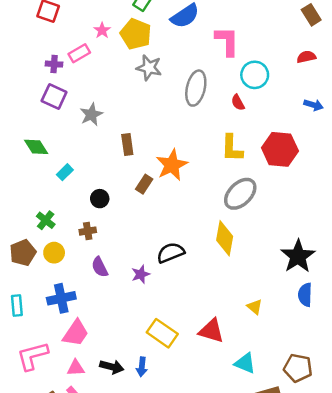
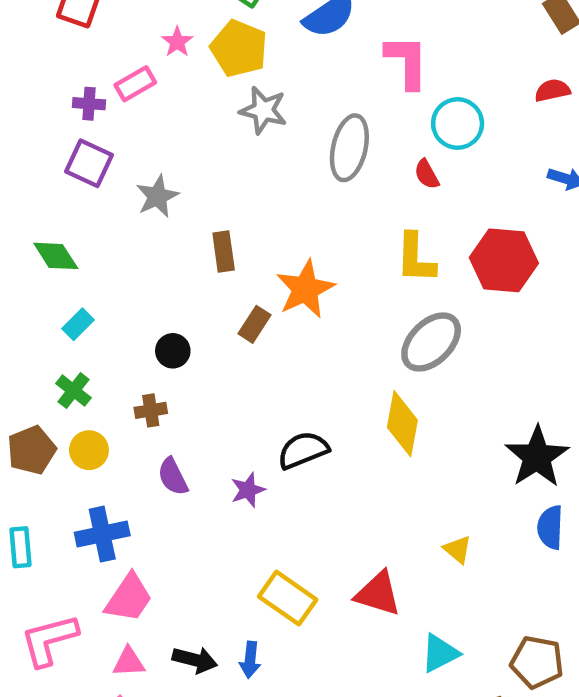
cyan rectangle: (65, 172) -> (78, 324), moved
cyan triangle: (245, 363) -> (440, 653), turned -50

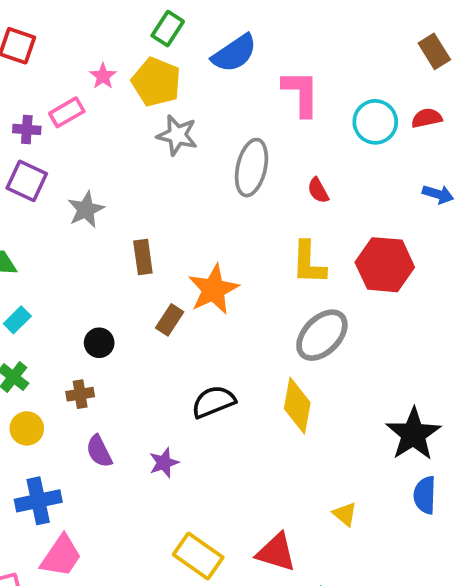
cyan circle: (458, 124) -> (375, 122), moved
black semicircle: (303, 450) -> (213, 402), moved

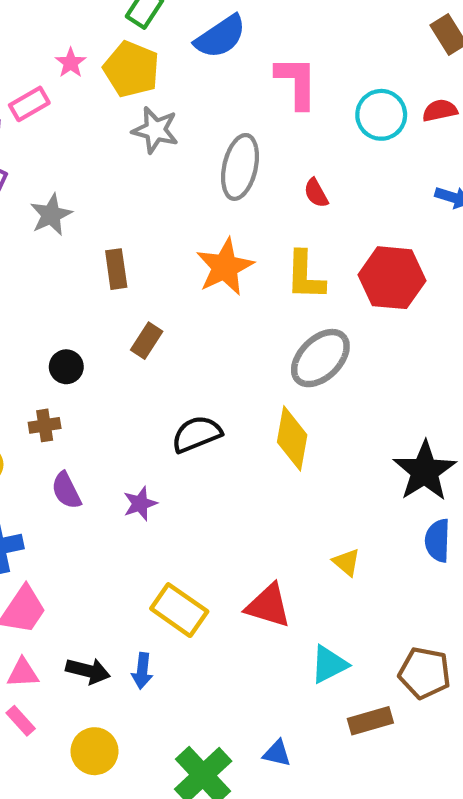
orange star: (213, 289) -> (225, 267), moved

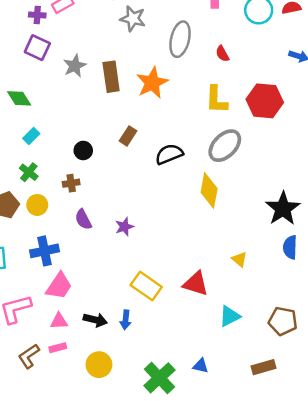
orange star: (225, 267) -> (152, 83), moved
brown rectangle: (116, 269) -> (111, 77), moved, size x1.4
black semicircle: (197, 434) -> (169, 154), moved
pink rectangle: (21, 721) -> (58, 348), turned -63
brown rectangle: (370, 721) -> (264, 367), moved

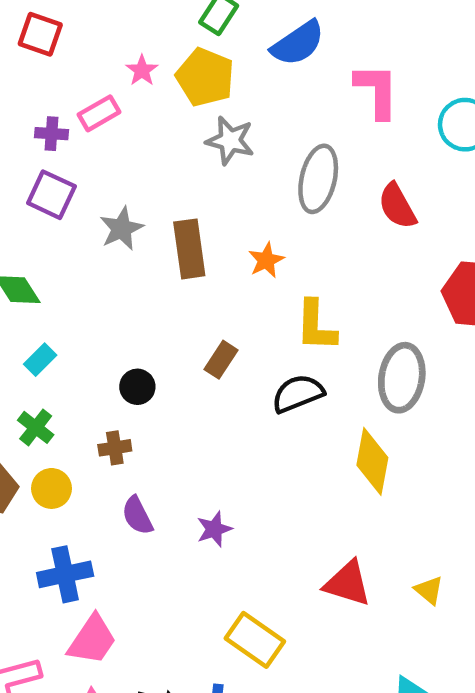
red semicircle: (222, 54) -> (397, 206), size x1.5
orange star: (152, 83) -> (266, 260), size x0.6
yellow L-shape: (216, 100) -> (316, 326), moved
gray ellipse: (225, 146) -> (402, 378), turned -36
red triangle: (196, 284) -> (348, 583), moved

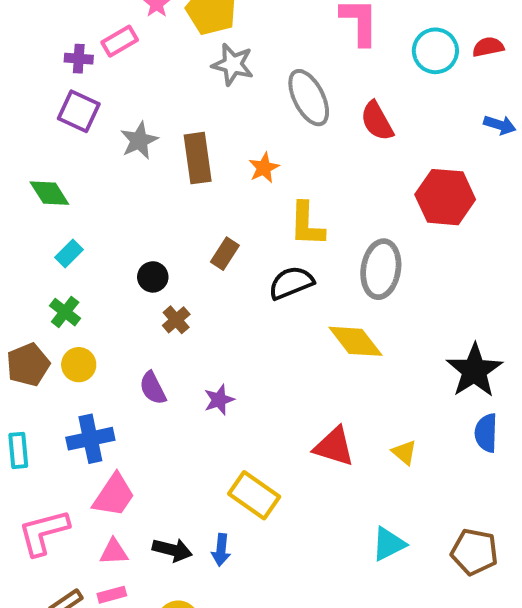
gray ellipse: (318, 179) -> (309, 98), turned -40
brown cross: (115, 448) -> (176, 320), moved, turned -32
yellow diamond: (372, 461) -> (356, 341), turned -48

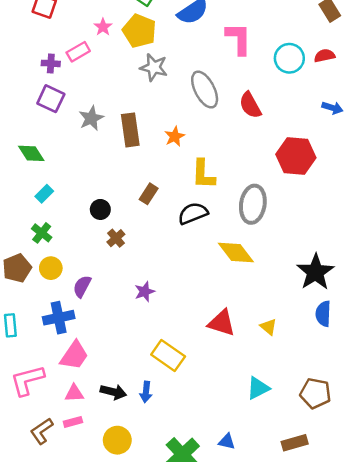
purple semicircle: (153, 388) -> (82, 286), moved, turned 55

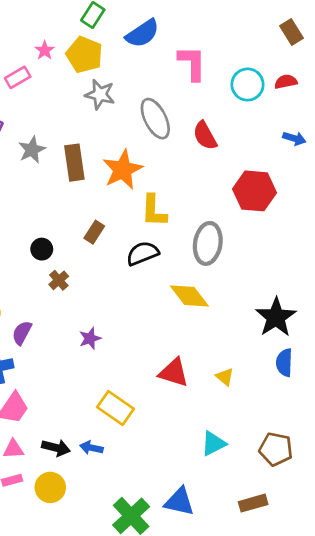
orange star: (175, 136) -> (123, 170), size x1.8
blue arrow: (146, 392) -> (91, 448), turned 96
yellow circle: (117, 440) -> (50, 487), moved
blue triangle: (227, 441) -> (179, 502), size x1.6

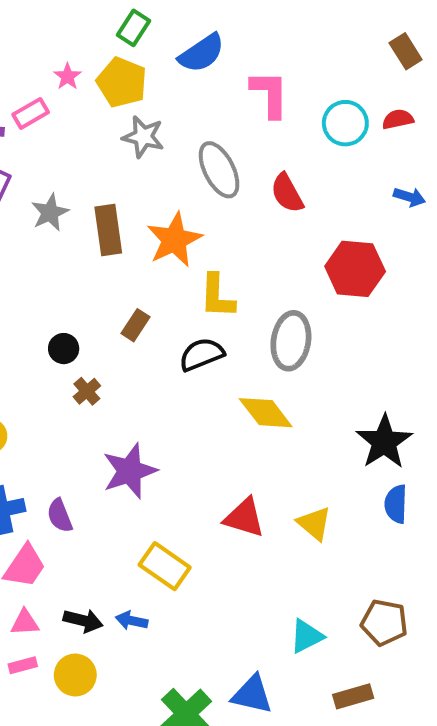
purple semicircle: (22, 333) -> (60, 516), moved, turned -50
purple star: (90, 338) -> (130, 471), size x1.8
yellow triangle: (225, 377) -> (314, 523), size x1.4
cyan triangle: (213, 443) -> (306, 636), moved

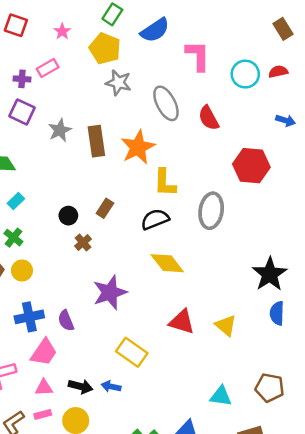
pink star: (67, 76) -> (62, 31), moved
brown rectangle: (135, 325) -> (105, 208), moved
yellow diamond: (266, 413) -> (167, 263), moved
cyan triangle: (306, 636) -> (221, 396), turned 35

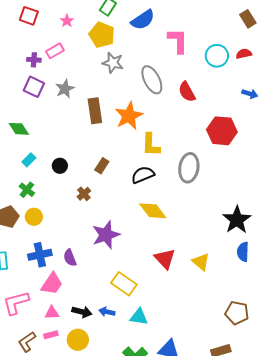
gray star: (60, 130) -> (65, 89), moved
black circle: (68, 216) -> (60, 166), moved
red triangle: (182, 322) -> (165, 259), turned 30
cyan triangle: (221, 396) -> (139, 317), moved

